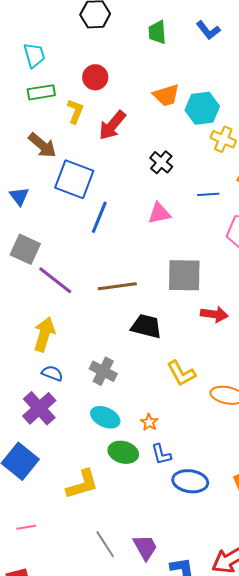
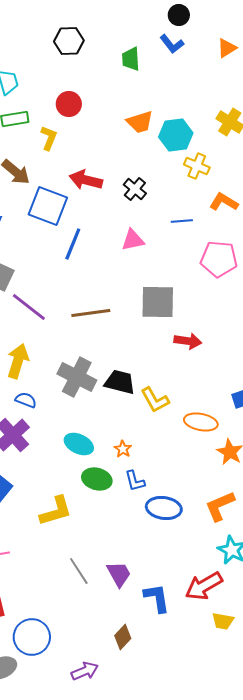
blue L-shape: (208, 30) -> (172, 44), moved
red arrow: (112, 125) -> (86, 180), moved, turned 64
black trapezoid: (146, 326) -> (120, 382), moved
gray cross: (103, 371) -> (77, 377), moved, size x1.4

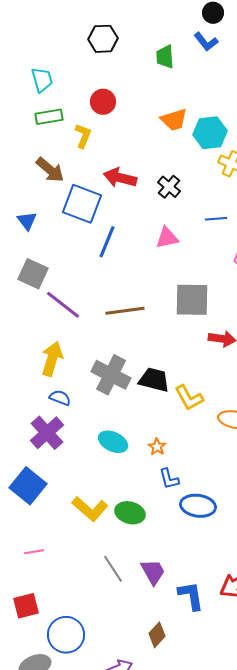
green ellipse: (97, 479) -> (130, 513), moved
yellow L-shape: (56, 511) -> (90, 509), turned 57

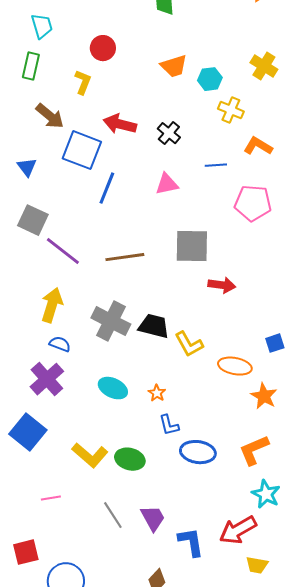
green rectangle: (49, 117) -> (31, 66), moved, turned -68
cyan hexagon: (210, 133) -> (210, 79), size x0.7
pink line: (34, 552) -> (51, 498), moved

